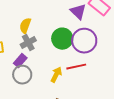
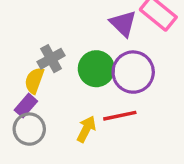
yellow semicircle: (25, 26) -> (34, 80), moved
gray cross: (28, 43) -> (51, 59), moved

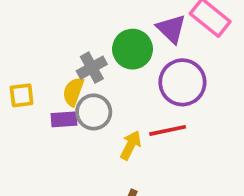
green circle: (96, 69) -> (133, 49), moved
purple rectangle: (26, 106) -> (64, 119), turned 45
gray circle: (29, 129) -> (94, 112), moved

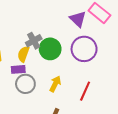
green circle: (133, 49) -> (50, 49), moved
gray circle: (94, 112) -> (25, 84), moved
red line: (168, 130) -> (85, 91), moved, turned -54

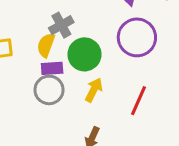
green circle: (50, 49) -> (84, 54), moved
purple rectangle: (18, 69) -> (52, 68), moved

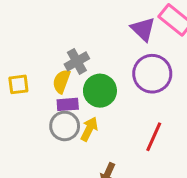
yellow arrow: (94, 90) -> (89, 129), moved

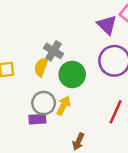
gray cross: (77, 61) -> (54, 51), turned -30
purple rectangle: (68, 104) -> (37, 119), moved

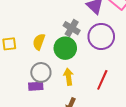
gray cross: (54, 51) -> (72, 28), moved
yellow arrow: (63, 106) -> (68, 77), moved, turned -35

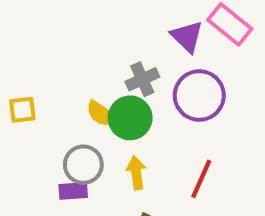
gray cross: (72, 28) -> (142, 79), turned 35
yellow semicircle: (39, 42) -> (102, 114), moved, turned -77

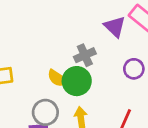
purple circle: (199, 96) -> (134, 69), moved, size x0.6

